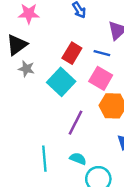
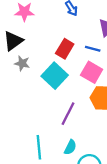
cyan semicircle: (78, 159) -> (70, 147), turned 96

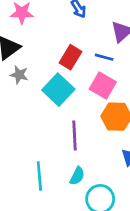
purple line: (68, 114) -> (74, 136), turned -30

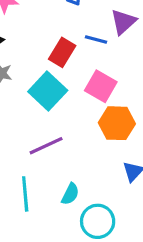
blue line: (104, 57) -> (96, 40), moved
purple line: (74, 136) -> (46, 146), moved, turned 68

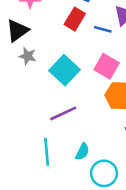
red rectangle: (62, 52) -> (75, 19), moved

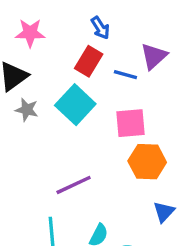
pink square: (107, 66) -> (130, 123), turned -35
cyan square: (65, 70) -> (75, 105), moved

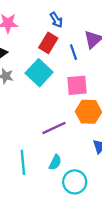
blue line: (125, 75) -> (74, 52), turned 56
purple line: (74, 185) -> (54, 128), moved

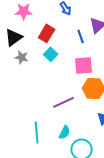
red rectangle: (48, 43) -> (47, 33), moved
cyan square: (39, 73) -> (51, 54), size x0.6

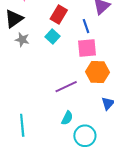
red rectangle: (47, 33) -> (59, 15), moved
blue line: (81, 36) -> (86, 26), moved
cyan line: (37, 132) -> (22, 125), moved

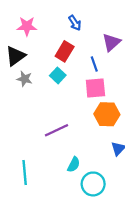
purple line: (66, 87) -> (57, 130), moved

